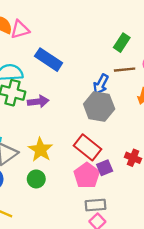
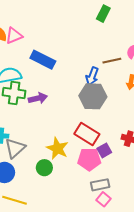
green rectangle: (122, 43) -> (103, 14), moved
yellow star: (40, 150) -> (57, 148), moved
pink pentagon: (87, 176) -> (89, 159), turned -30

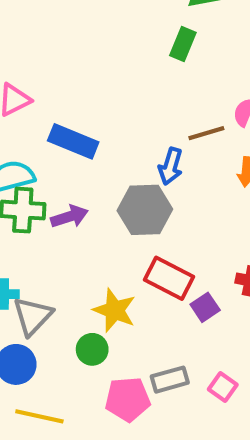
gray hexagon: (93, 96) -> (145, 210), moved
pink pentagon: (89, 159) -> (128, 399), moved
gray rectangle: (100, 185) -> (170, 380), moved
pink square: (104, 199) -> (223, 387), moved

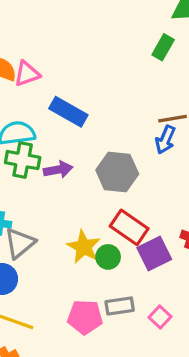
blue arrow: (171, 166) -> (165, 140), moved
purple square: (205, 307) -> (154, 253), size x1.5
green circle: (92, 349) -> (108, 257), moved

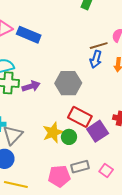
blue rectangle: (68, 112) -> (29, 35), moved
yellow star: (84, 247) -> (53, 132), turned 30

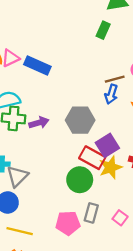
purple square: (98, 131) -> (107, 145), moved
yellow star: (53, 132) -> (111, 167), moved
green circle: (69, 137) -> (80, 180), size x1.5
gray rectangle: (80, 167) -> (91, 213), turned -60

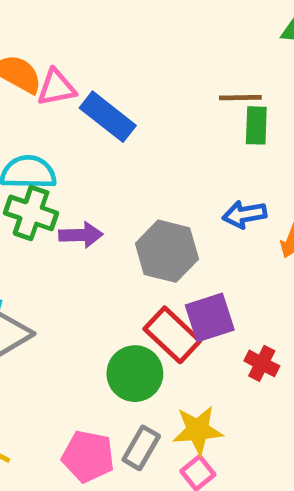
green rectangle: (103, 30) -> (256, 125), moved, turned -36
brown line: (115, 79) -> (240, 98), moved
blue arrow: (111, 94) -> (244, 214), turned 48
yellow star: (111, 167) -> (198, 430), moved

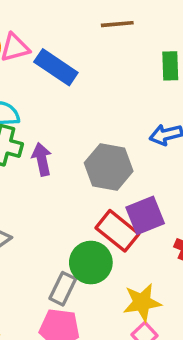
brown line: (240, 98) -> (117, 24), moved
purple arrow: (81, 235) -> (42, 159), turned -96
gray rectangle: (141, 448) -> (63, 289), moved

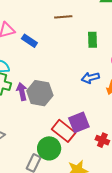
blue rectangle: (56, 67) -> (29, 41), size x0.7
gray hexagon: (109, 167) -> (40, 93), moved

